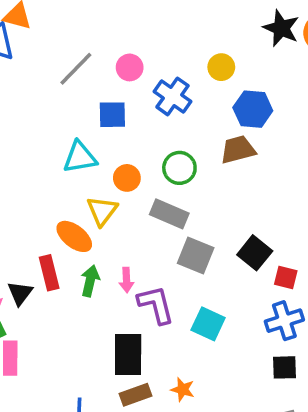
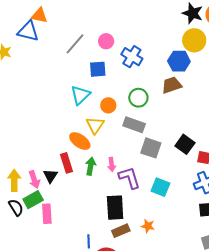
yellow circle: (221, 67) -> (194, 40), moved, size x1.5
cyan triangle: (80, 157) -> (80, 95), turned -30

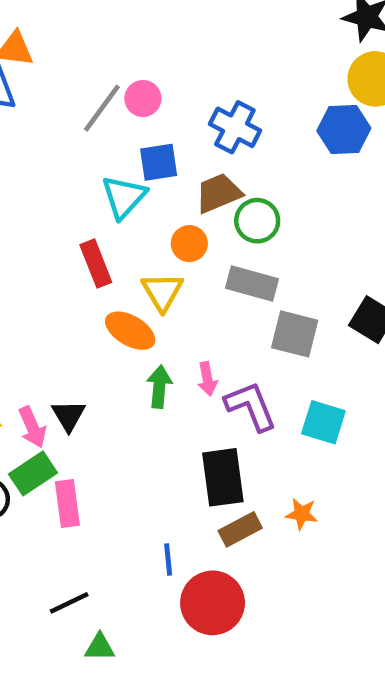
pink circle: (106, 41) -> (143, 99), moved
brown trapezoid: (172, 85) -> (218, 193), moved
cyan triangle: (80, 95) -> (124, 197), moved
red rectangle: (67, 163) -> (96, 263), moved

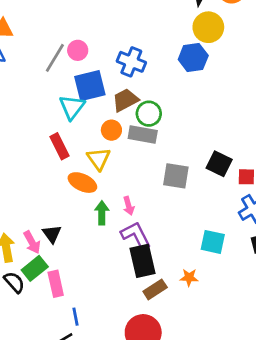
blue square: (159, 162) -> (90, 86), size x1.4
gray rectangle: (252, 283) -> (143, 135), moved
purple L-shape: (251, 406) -> (136, 235), moved
cyan square: (323, 422) -> (213, 242), moved
blue line: (168, 559) -> (76, 317), moved

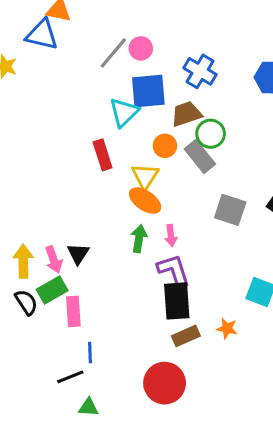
gray rectangle: (143, 135) -> (200, 157), turned 32
orange ellipse: (82, 183) -> (145, 201), moved

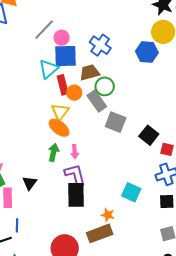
pink circle: (141, 48) -> (62, 38), moved
red rectangle: (103, 155) -> (63, 85), moved
gray square: (230, 210) -> (116, 122), moved
black triangle: (78, 254) -> (30, 183), moved
brown rectangle: (186, 336) -> (100, 233), moved, size x1.4

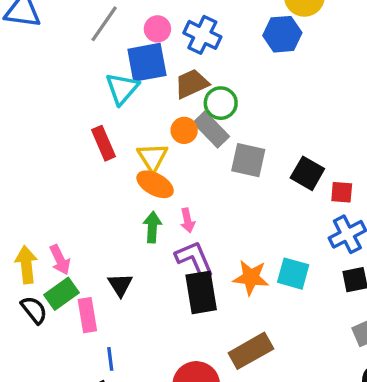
pink circle: (62, 38) -> (157, 29), moved
red rectangle: (63, 85) -> (103, 143), moved
orange circle: (74, 93) -> (184, 130), moved
orange star: (108, 215) -> (251, 278), moved, size x1.5

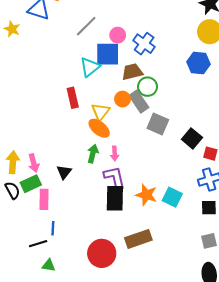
blue hexagon: (282, 34) -> (199, 63), moved
black triangle: (120, 285) -> (64, 172), moved

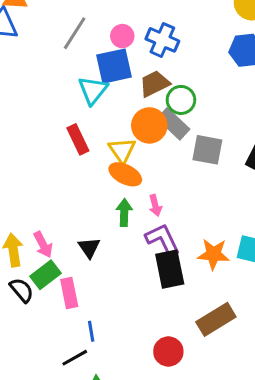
orange circle: (123, 99) -> (149, 125), size x1.5
red circle: (102, 253) -> (168, 351), size x0.7

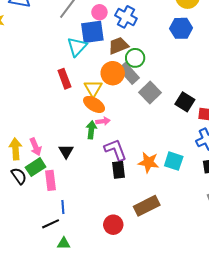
gray square: (207, 150) -> (150, 93), turned 30
pink arrow: (155, 205) -> (103, 121), moved, turned -88
black rectangle: (170, 269) -> (119, 170), size x0.7

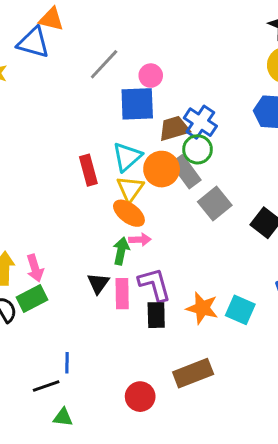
blue cross: (126, 17) -> (200, 122), moved
cyan triangle: (77, 47) -> (127, 157), moved
black triangle: (66, 151) -> (98, 283), moved
pink rectangle: (50, 180) -> (122, 294), moved

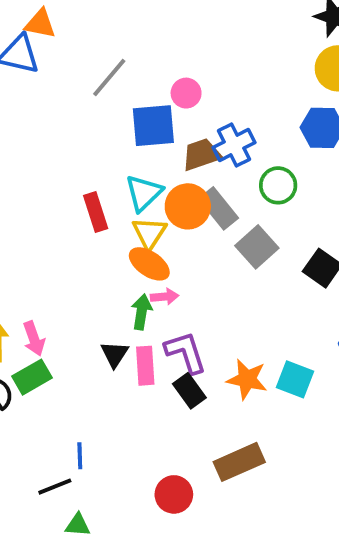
pink circle: (151, 76) -> (186, 93), moved
blue cross: (200, 122) -> (234, 145), turned 32
green circle: (198, 149) -> (278, 185), moved
black rectangle: (156, 315) -> (189, 391), turned -32

